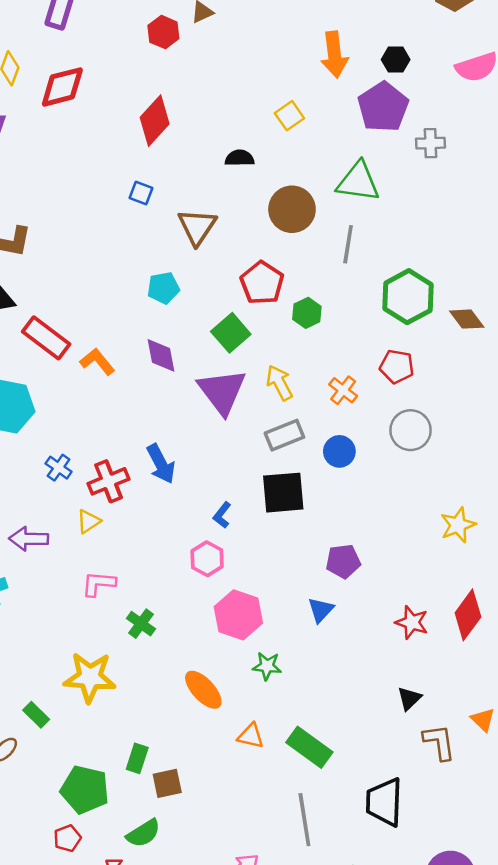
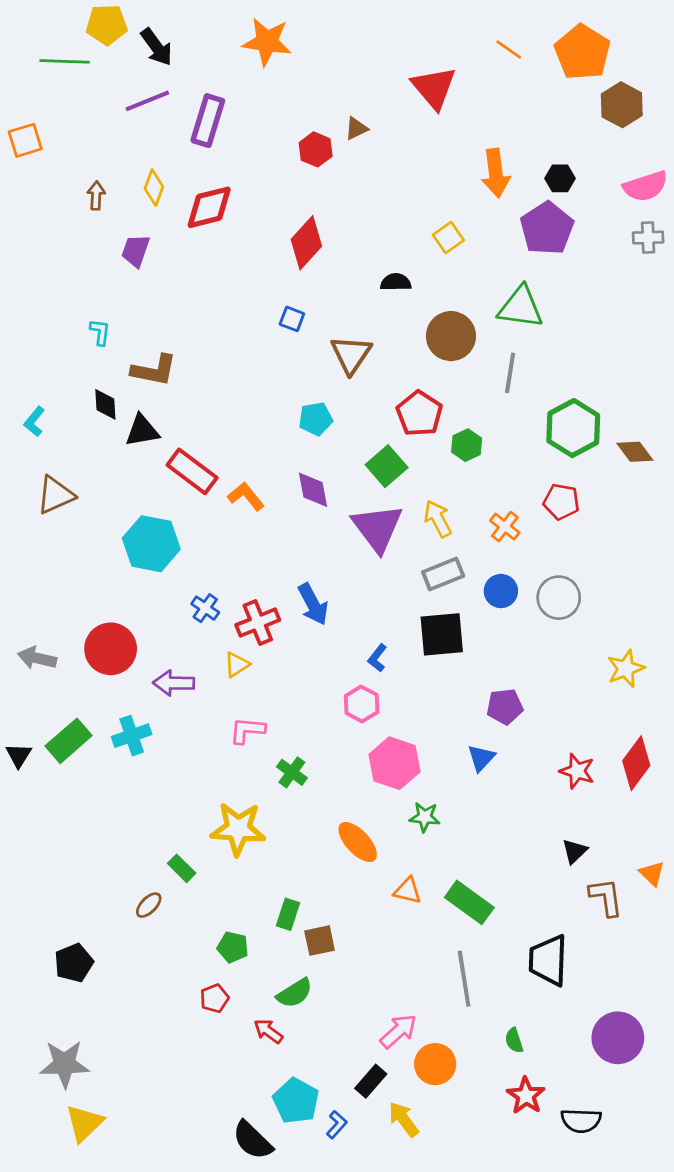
gray cross: (430, 143) -> (648, 238), moved
gray circle: (411, 430) -> (559, 598), moved
green pentagon: (85, 790) -> (233, 947), size x0.6

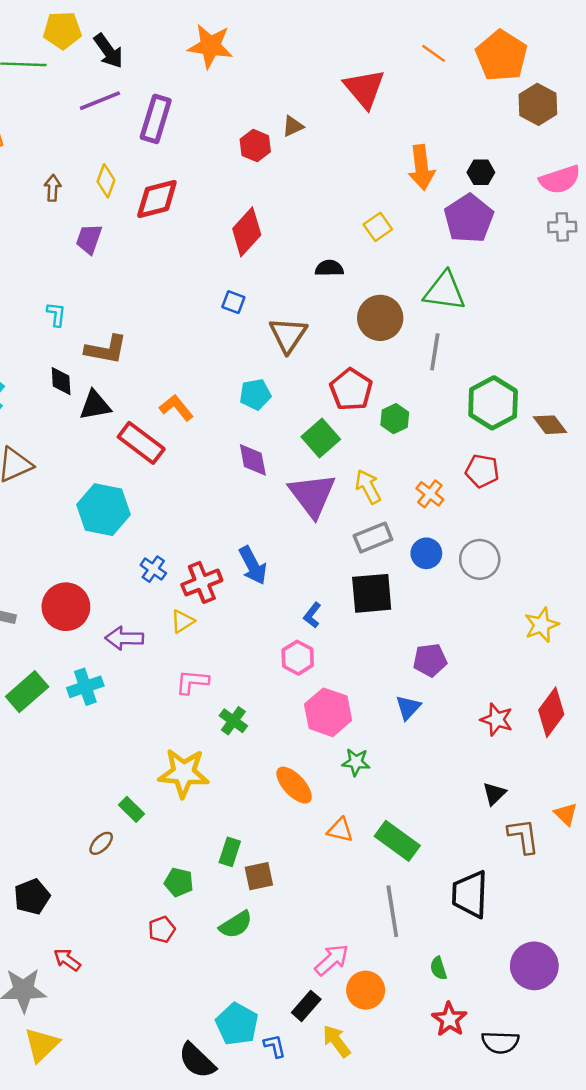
orange L-shape: (246, 496) -> (176, 408), moved
red arrow: (268, 1031) -> (67, 960), moved
blue L-shape: (337, 1125) -> (275, 1046), turned -55

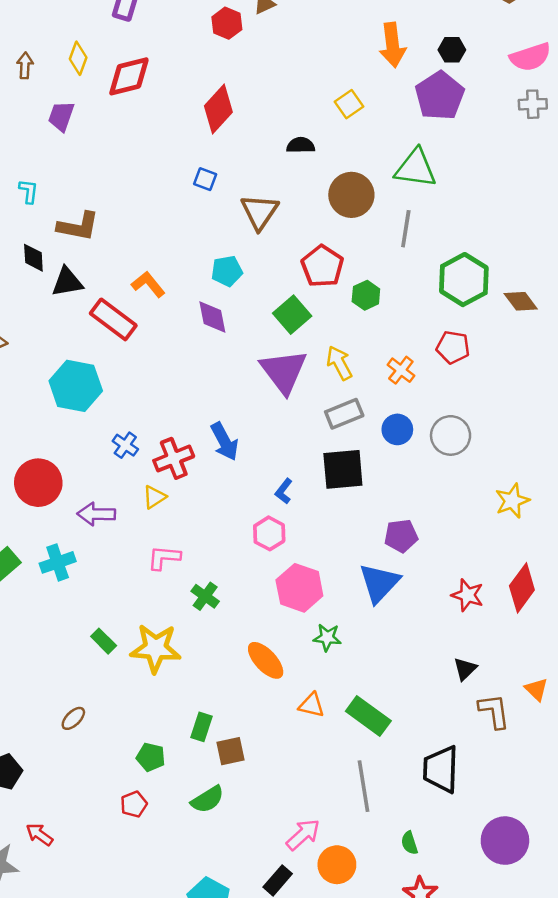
purple diamond: (253, 460) -> (212, 317), moved
blue triangle: (408, 707) -> (379, 583), size x1.6
green rectangle: (131, 809) -> (104, 641), moved

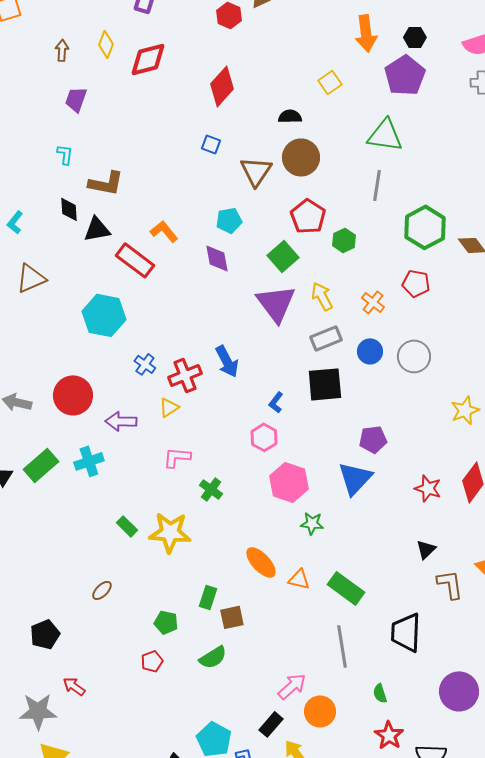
purple trapezoid: (61, 116) -> (76, 99), moved
brown circle: (351, 195) -> (301, 157), moved
orange ellipse: (266, 660) -> (261, 562), moved

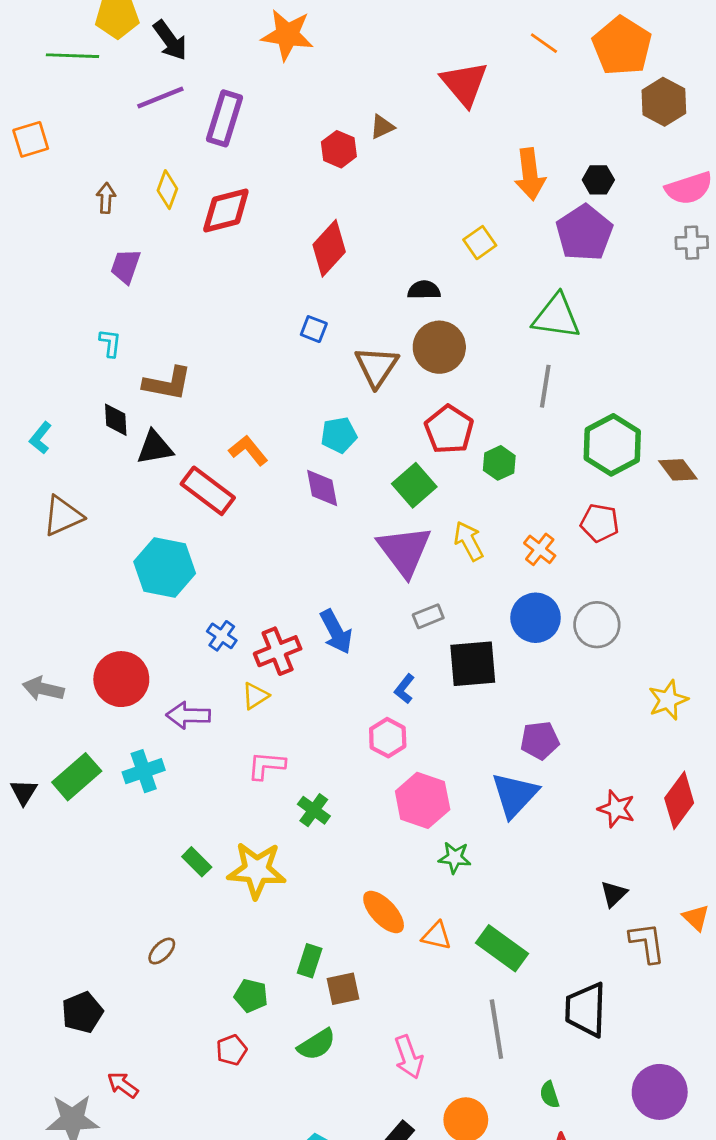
gray rectangle: (326, 338) -> (428, 616), moved, size x0.7
blue circle: (370, 351) -> (536, 618), size x1.4
pink arrow: (292, 686) -> (409, 1057), moved, turned 112

